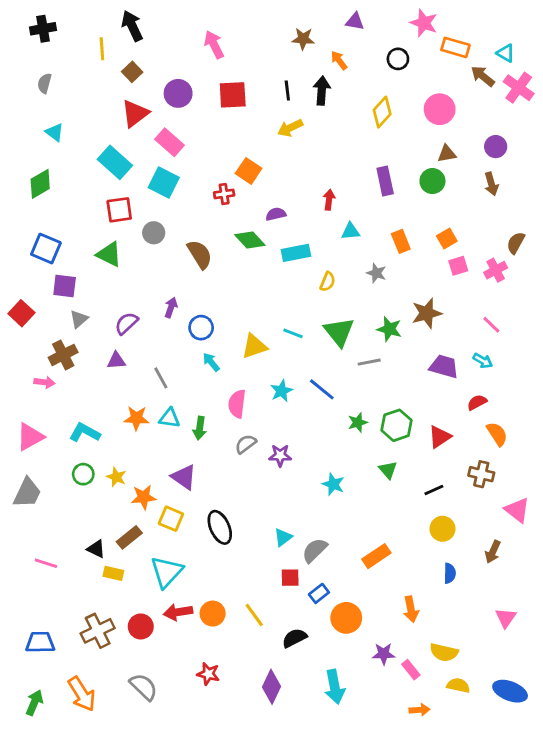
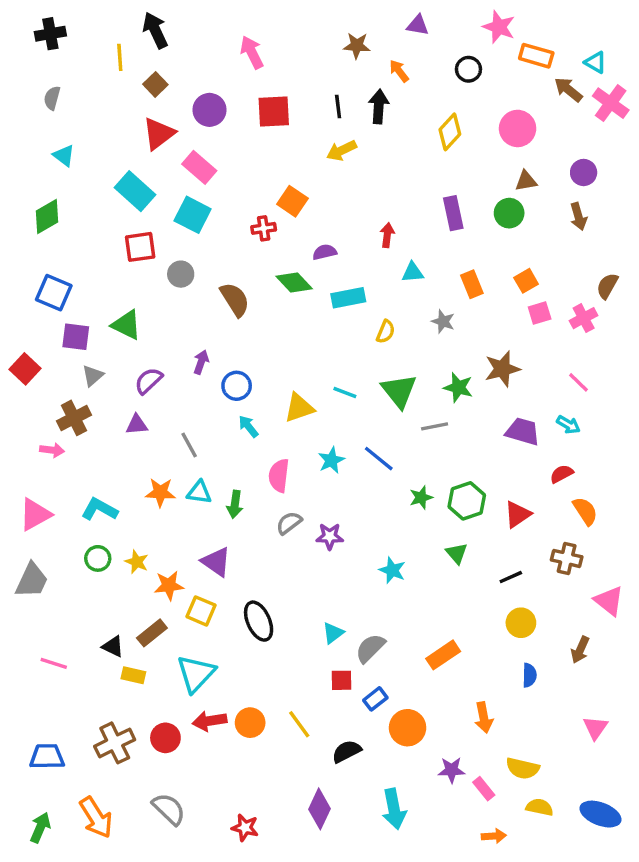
green triangle: (109, 254) -> (127, 325), moved
red star: (208, 674) -> (245, 828), moved

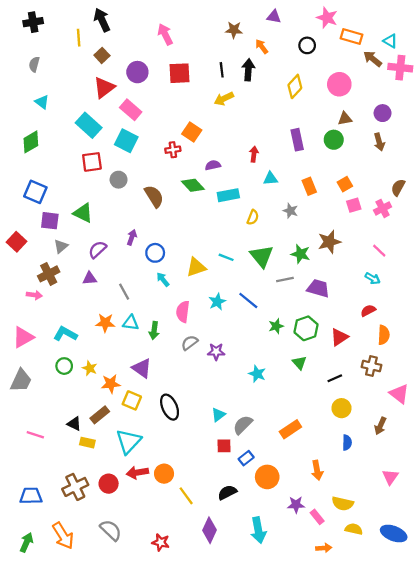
pink cross: (611, 103) -> (400, 68), turned -30
purple trapezoid: (523, 431) -> (318, 288), moved
orange semicircle: (585, 511) -> (384, 335), turned 36
yellow line: (299, 724) -> (186, 496), moved

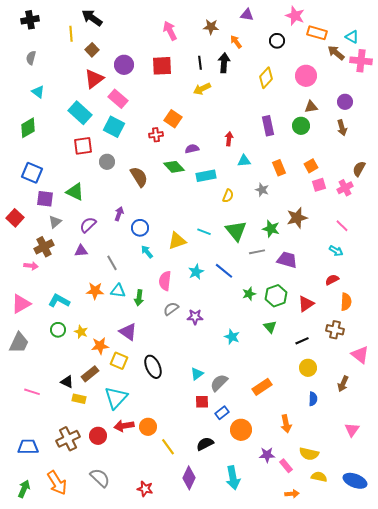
black arrow: (102, 20) -> (92, 18), turned -30
pink arrow: (165, 34) -> (170, 31), moved

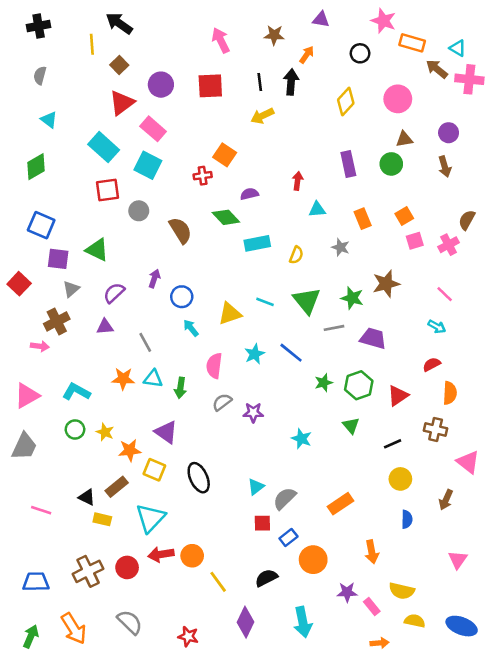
orange arrow: (236, 42) -> (307, 55), turned 72
cyan rectangle: (206, 176) -> (257, 243), moved

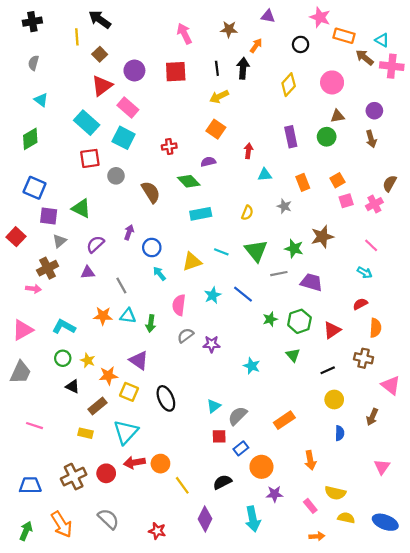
orange square: (225, 155) -> (216, 129), moved
cyan rectangle: (257, 243) -> (201, 214), moved
black triangle: (87, 497) -> (73, 386), moved
purple star: (347, 592) -> (274, 494), moved

